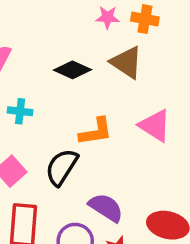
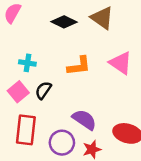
cyan cross: (20, 111) -> (27, 63), moved
black semicircle: (62, 167) -> (43, 90), moved, size x0.7

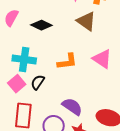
black diamond: (64, 22) -> (41, 25), moved
cyan cross: (27, 63) -> (24, 59), size x1.6

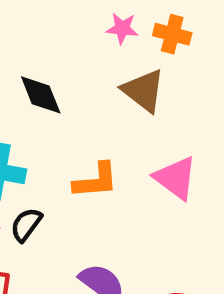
black diamond: (41, 25) -> (41, 95), turned 40

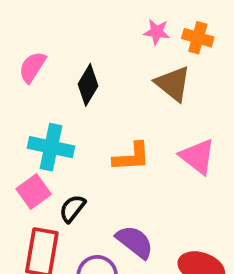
black diamond: (41, 95) -> (88, 85), turned 51
black semicircle: (26, 225) -> (72, 209), moved

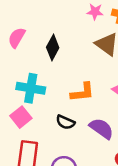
black semicircle: (72, 209) -> (65, 122), moved, turned -102
purple semicircle: (135, 242) -> (101, 128), moved

